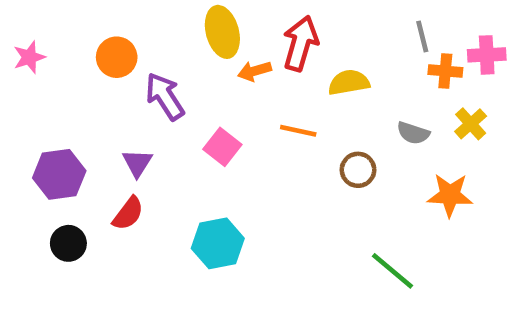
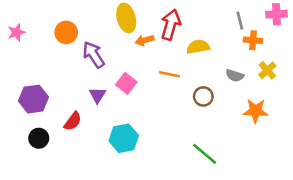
pink cross: (487, 55) -> (276, 14), moved
purple triangle: (137, 163) -> (98, 95), moved
green line: (392, 271) -> (205, 154), moved

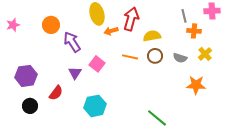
brown circle: (203, 96) -> (155, 56), moved

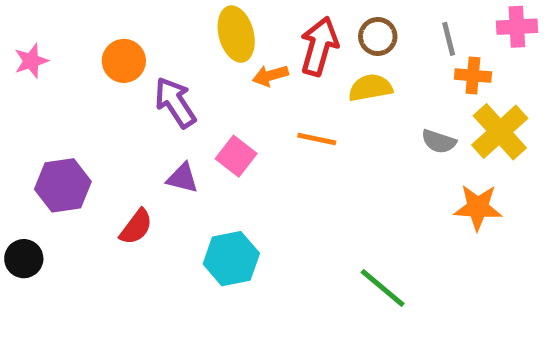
yellow cross: (205, 54) -> (500, 132), size x1.6
brown circle: (155, 56) -> (378, 36), moved
purple triangle: (75, 73) -> (182, 178), turned -48
black circle: (30, 106) -> (24, 259), moved

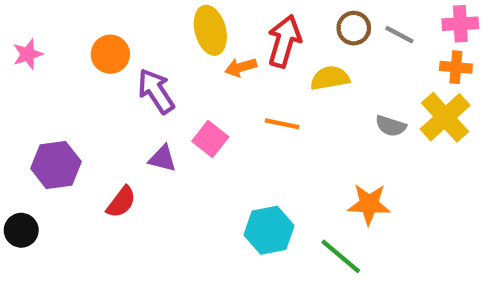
brown circle: (378, 36) -> (354, 28), moved
gray line: (449, 39) -> (399, 35), turned -48
orange cross: (473, 76) -> (456, 67), moved
orange star: (478, 207) -> (369, 204), moved
cyan hexagon: (231, 259) -> (269, 230), moved

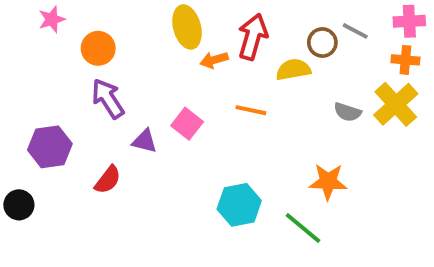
brown circle: (354, 28) -> (322, 43), moved
pink star: (28, 54) -> (52, 19), moved
purple arrow: (156, 91) -> (108, 99), moved

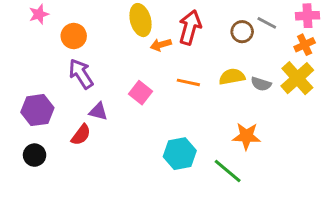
orange cross: (405, 60) -> (305, 45), turned -30
yellow semicircle: (293, 70) -> (232, 77), moved
purple triangle: (145, 141) -> (98, 111), moved
black circle: (19, 205) -> (35, 155), moved

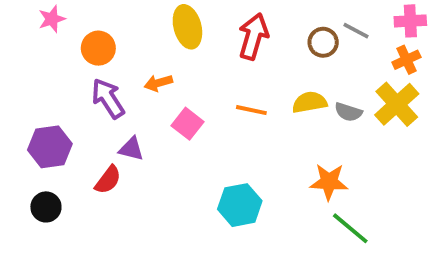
orange arrow: (161, 45) -> (158, 83), moved
green line: (228, 171) -> (350, 228), moved

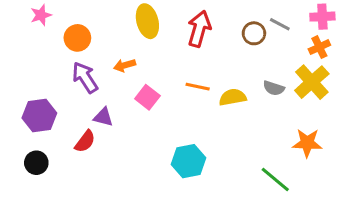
yellow semicircle: (310, 102) -> (233, 97), moved
orange star: (329, 182) -> (307, 143), moved

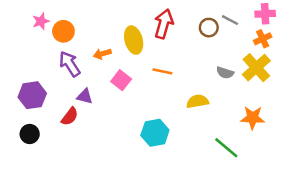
pink star: (41, 15) -> (41, 21), moved
yellow ellipse: (147, 21) -> (134, 40), moved
yellow semicircle: (233, 97) -> (197, 101), moved

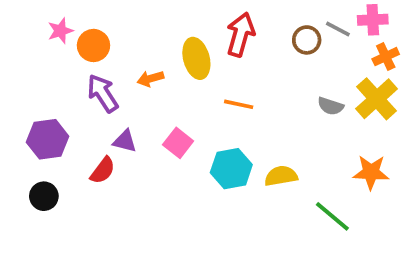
pink cross: (265, 14) -> (373, 20), moved
pink square: (121, 80) -> (178, 143), moved
yellow semicircle: (197, 101) -> (281, 176), moved
cyan hexagon: (155, 133) -> (231, 169), moved

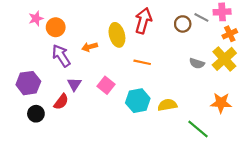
purple triangle: (125, 141) -> (74, 84), turned 48
black circle: (44, 196) -> (36, 114), moved

